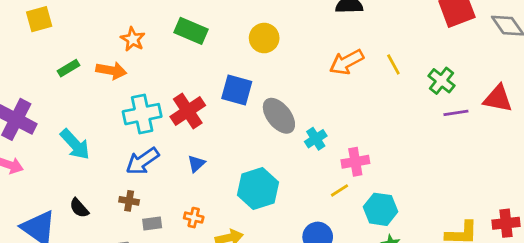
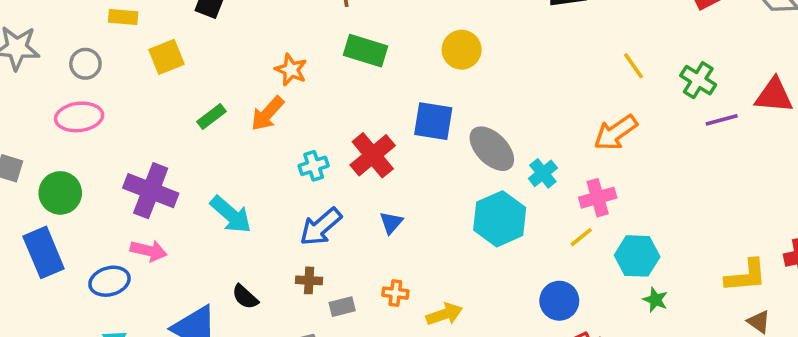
orange arrow: (347, 62) -> (616, 133), moved
orange arrow: (111, 70) -> (267, 113), turned 128
cyan cross: (142, 114) -> (314, 166), size x0.6
cyan hexagon: (258, 189) -> (500, 219), moved

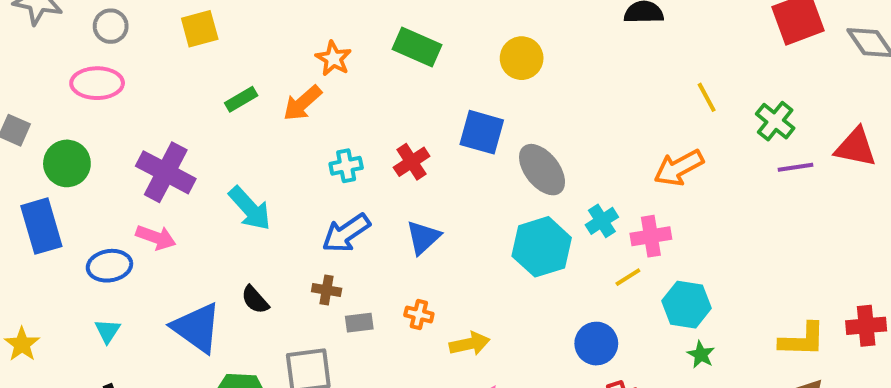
red cross: (373, 155) -> (412, 162), size x0.7
cyan cross: (543, 173) -> (602, 221), moved
blue triangle: (391, 223) -> (423, 237), size x1.4

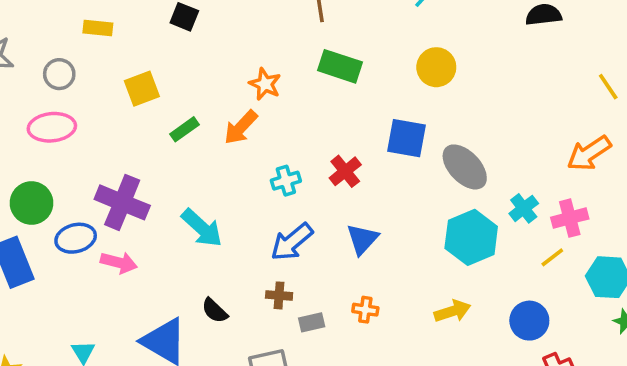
yellow square: (200, 29) -> (142, 89), moved
blue ellipse: (109, 266) -> (76, 238), moved
yellow arrow: (470, 344) -> (452, 311), moved

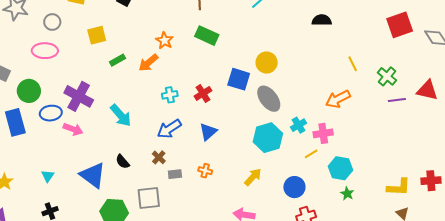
yellow circle: (436, 67) -> (267, 63), moved
brown cross: (279, 295) -> (159, 157), turned 32
yellow arrow: (452, 311) -> (253, 177), turned -36

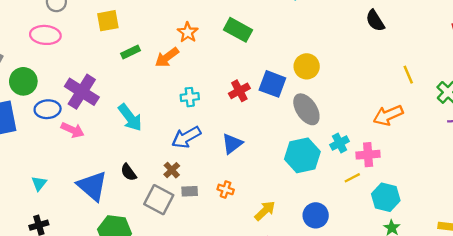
black semicircle: (322, 20) -> (375, 21), turned -126
red cross: (203, 93) -> (239, 91), moved
yellow arrow: (253, 177) -> (265, 211), moved
blue circle: (294, 187) -> (316, 215), moved
gray square: (149, 198) -> (159, 200), moved, turned 30

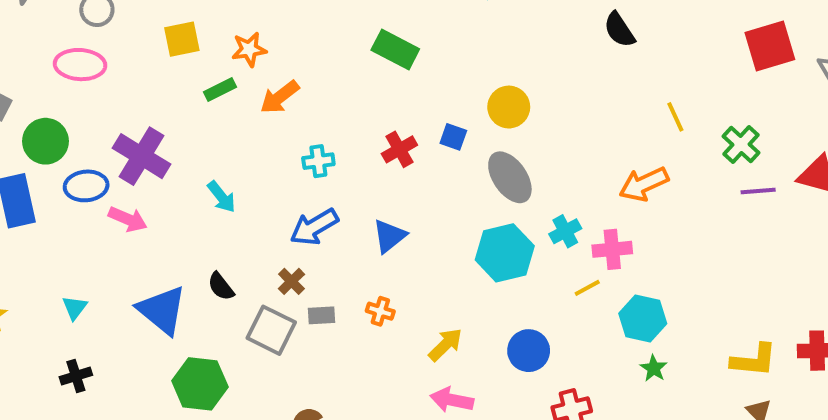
orange star: (188, 32) -> (249, 49), moved, turned 30
blue square: (272, 84) -> (453, 137), size x0.6
cyan arrow: (130, 118) -> (222, 197), size x0.7

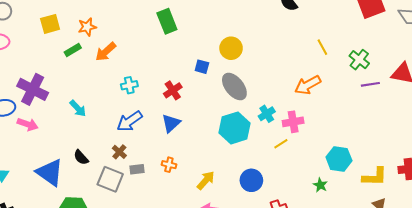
green rectangle: (395, 50) -> (167, 21), turned 45
red cross: (399, 149) -> (173, 90), moved
cyan hexagon: (643, 319) -> (339, 159), moved

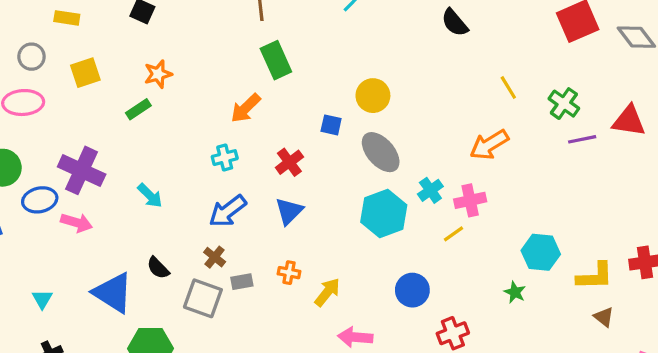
yellow square: (50, 24) -> (85, 73), moved
orange arrow: (106, 52) -> (246, 108), moved
yellow arrow: (206, 180) -> (327, 292), moved

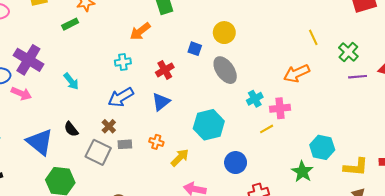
cyan hexagon: (384, 214) -> (209, 125), moved
green star: (515, 292) -> (302, 172), size x1.5

